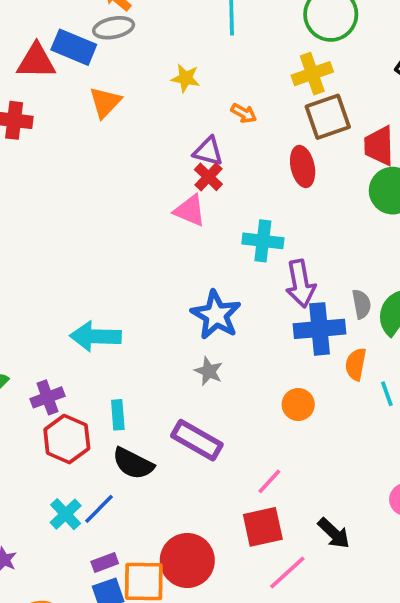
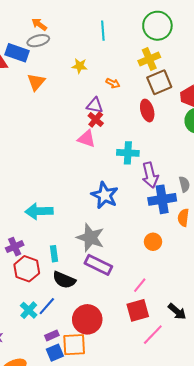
gray star: (209, 371) -> (90, 238), moved, size x1.8
red circle: (187, 560) -> (87, 319), moved

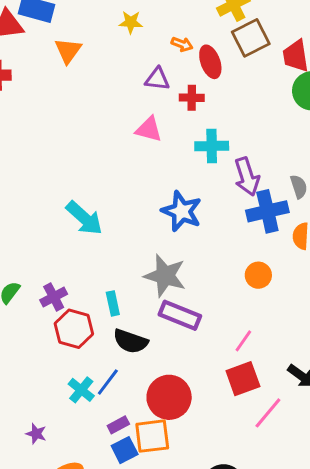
red ellipse: (147, 110) -> (210, 62), moved
red cross: (96, 119) -> (192, 98), moved, turned -35
cyan arrow: (39, 211) -> (84, 218), moved, turned -132

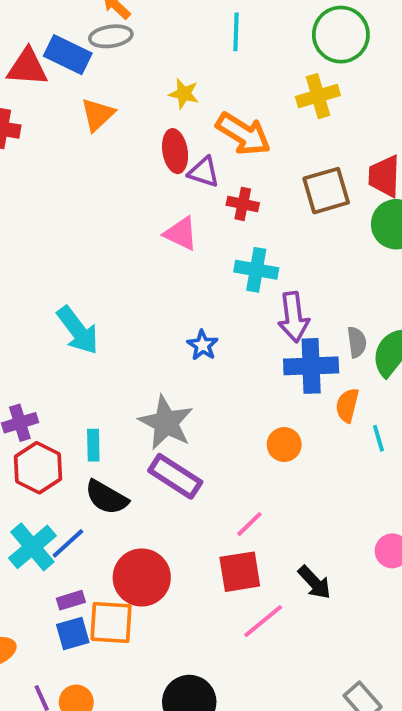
brown square: (251, 38) -> (326, 191), moved
orange arrow: (182, 44) -> (243, 134), size x2.0
red ellipse: (210, 62) -> (175, 151), moved
blue star: (182, 211) -> (203, 345), size x0.6
cyan cross: (81, 390) -> (32, 547), size x1.4

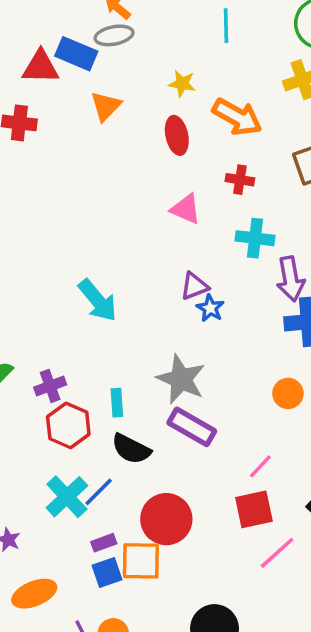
purple triangle: (204, 172) -> (194, 286), moved, turned -36

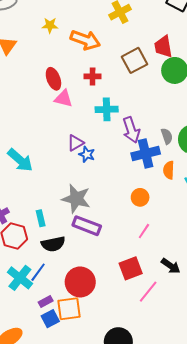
red ellipse: (177, 135) -> (53, 79), moved
black semicircle: (131, 449) -> (53, 244), turned -30
pink line: (260, 466) -> (144, 231), moved

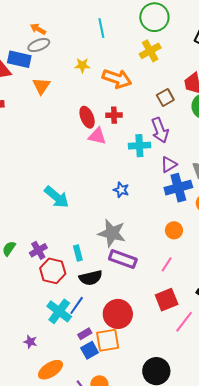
brown square: (135, 60) -> (165, 97), size x0.7
red cross: (93, 76) -> (114, 115), moved
purple arrow: (131, 130) -> (160, 130), moved
purple triangle: (75, 143) -> (169, 164), moved
pink line: (144, 231) -> (167, 264), moved

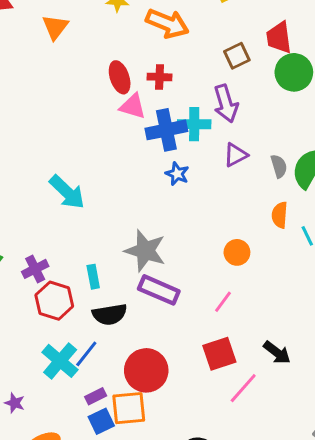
blue cross: (178, 188) -> (166, 130), moved
blue star: (121, 190) -> (177, 174), moved

